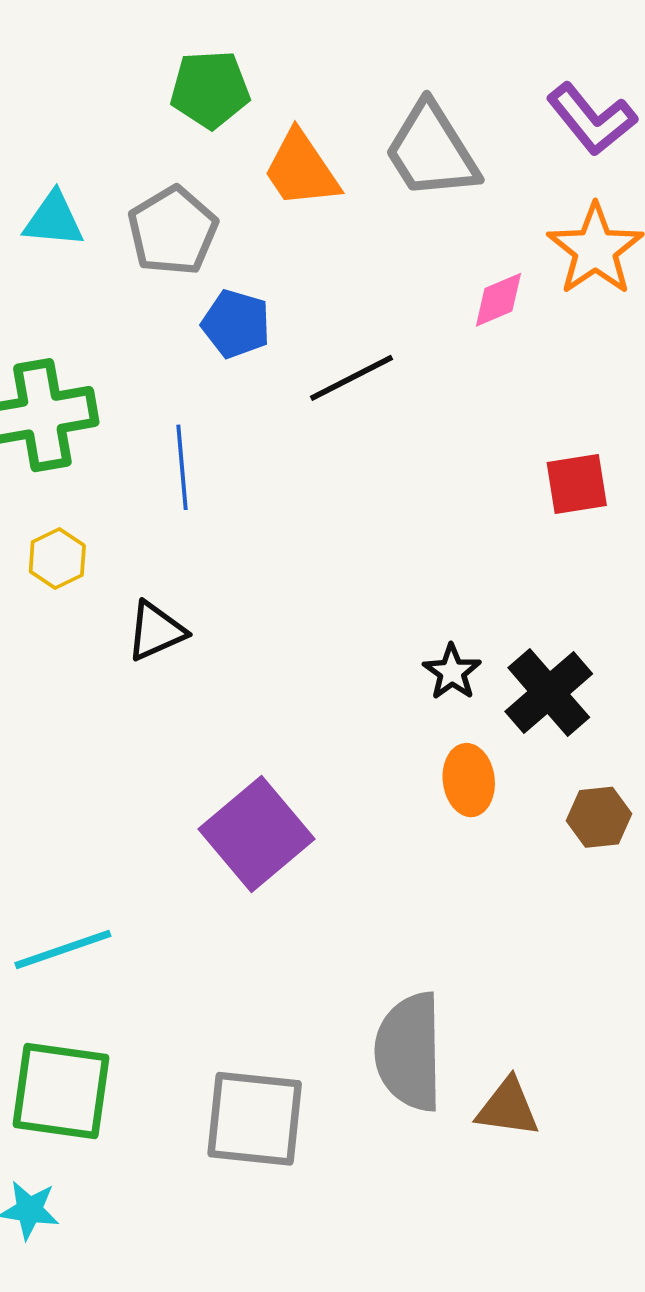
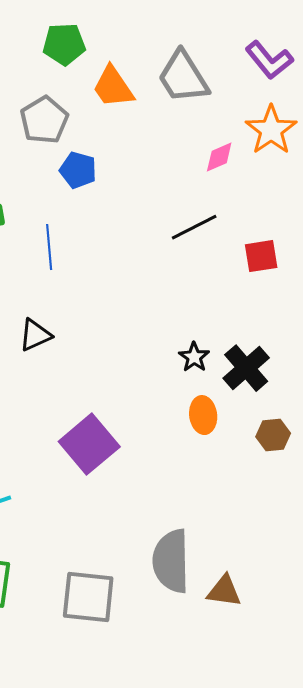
black line: (351, 378) -> (194, 227), moved

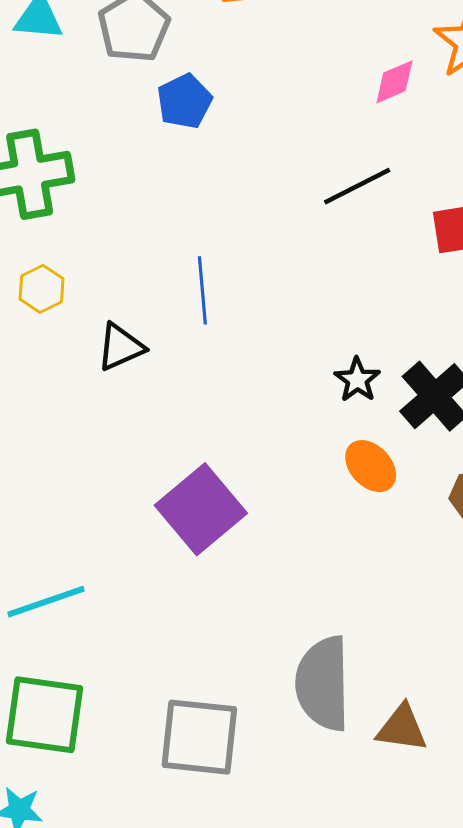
blue pentagon: (78, 170) -> (184, 101), turned 30
blue line: (49, 247) -> (202, 290), moved
orange ellipse: (203, 415) -> (371, 466), turned -36

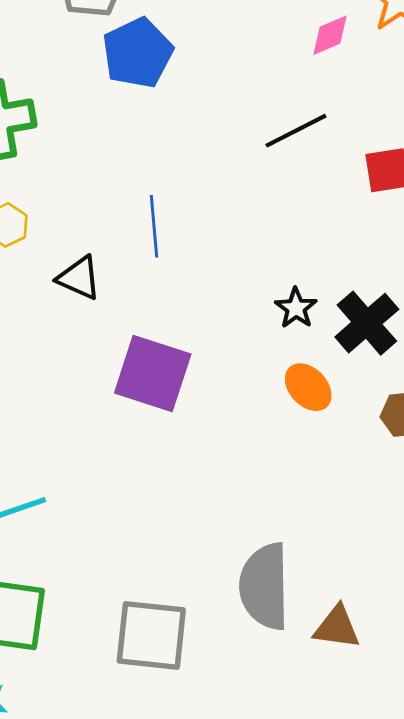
blue pentagon: (184, 101) -> (138, 53), size x1.4
black triangle: (120, 347) -> (79, 278), turned 48
purple square: (201, 509) -> (153, 374), moved, turned -32

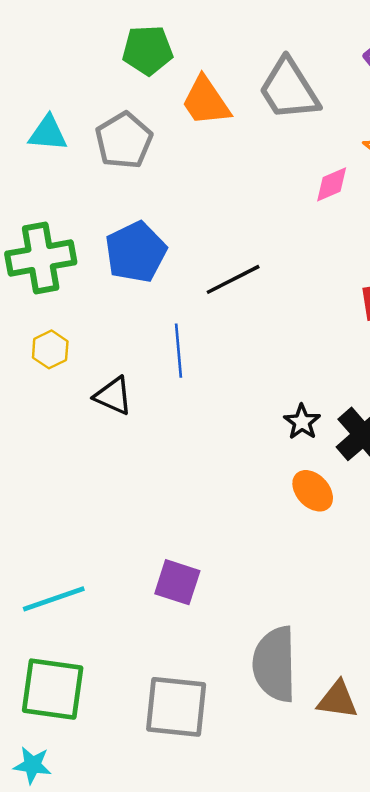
blue pentagon: (138, 53) -> (136, 252), moved
black line: (296, 131) -> (233, 279), moved
purple square: (153, 374) -> (177, 582), moved, size x0.7

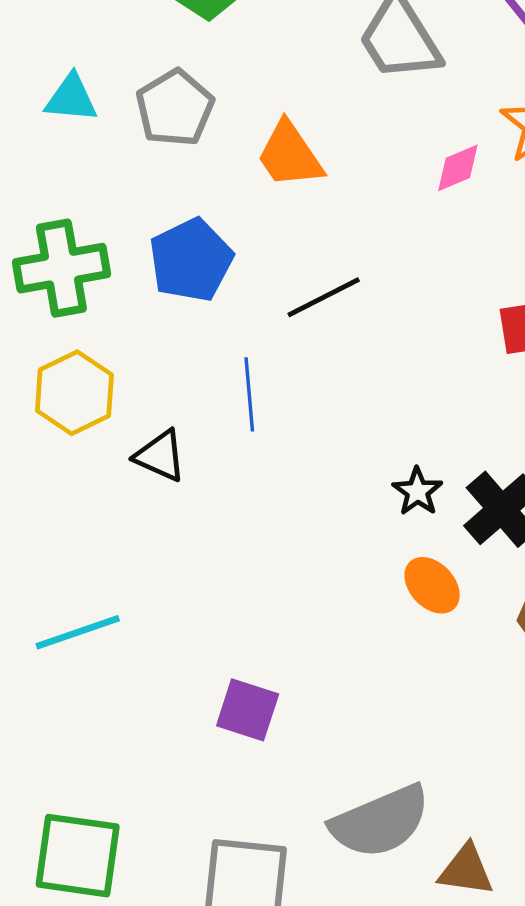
orange trapezoid: (206, 101) -> (290, 155), moved
yellow hexagon: (50, 349) -> (74, 393), size x1.6
cyan line: (54, 599) -> (78, 632), moved
gray semicircle: (275, 664) -> (380, 822), turned -112

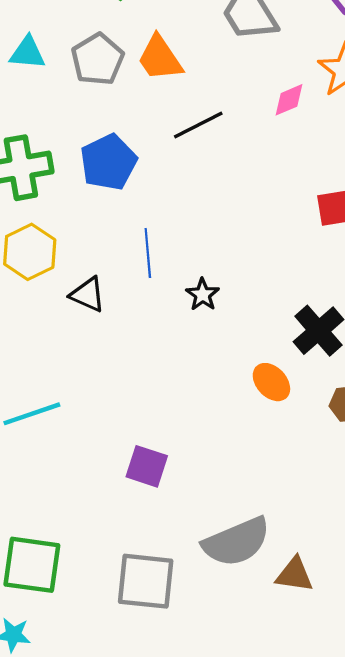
orange trapezoid: (290, 155) -> (160, 58), moved
black line: (324, 297) -> (198, 125), moved
black star: (417, 491) -> (203, 295), moved

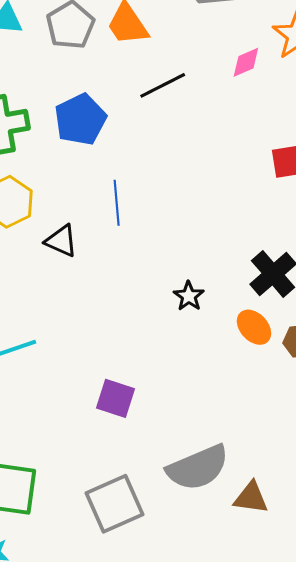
black star: (203, 295) -> (189, 296), moved
orange ellipse: (271, 382) -> (254, 327), moved
gray square: (146, 581) -> (115, 504), turned -30

